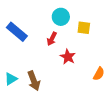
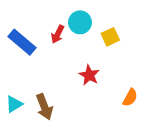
yellow square: (84, 28) -> (110, 37), turned -32
red arrow: (52, 39) -> (58, 34), moved

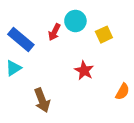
cyan triangle: (14, 104) -> (14, 68), moved

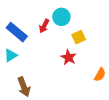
yellow square: (104, 35) -> (79, 37), moved
brown arrow: (42, 100) -> (24, 87), moved

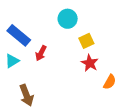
red arrow: (44, 26) -> (41, 53), moved
red star: (68, 57) -> (90, 63), moved

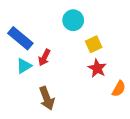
cyan triangle: (12, 61) -> (24, 66), moved
brown arrow: (27, 95) -> (47, 98), moved

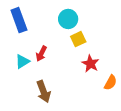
blue rectangle: (20, 38) -> (19, 20), moved, turned 30
yellow square: (94, 44) -> (78, 39), moved

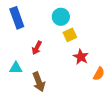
cyan triangle: (22, 61) -> (16, 68), moved, turned 32

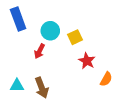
cyan circle: (61, 17) -> (50, 31), moved
cyan triangle: (16, 68) -> (17, 86), moved

